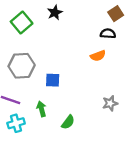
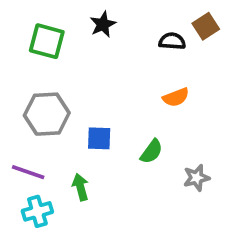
green square: (22, 23) -> (47, 41), turned -35
black semicircle: (108, 34) -> (172, 41), moved
green semicircle: (68, 122) -> (152, 152), moved

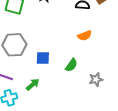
green arrow: (80, 187) -> (33, 85), turned 64

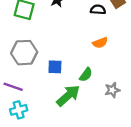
green arrow: (33, 85) -> (68, 96), moved, size x1.6

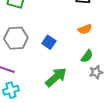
blue square: (55, 67) -> (49, 42), moved, turned 32
green semicircle: (86, 75) -> (87, 56), moved

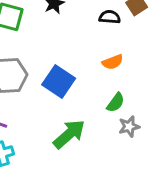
blue square: (49, 42) -> (59, 82), size x1.5

